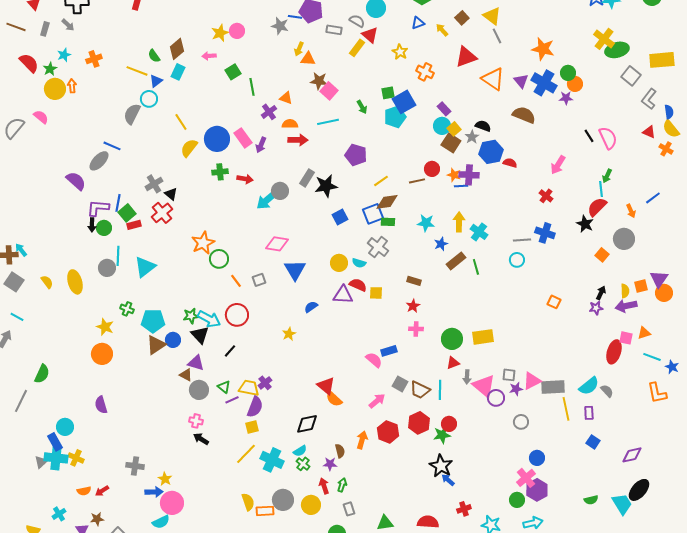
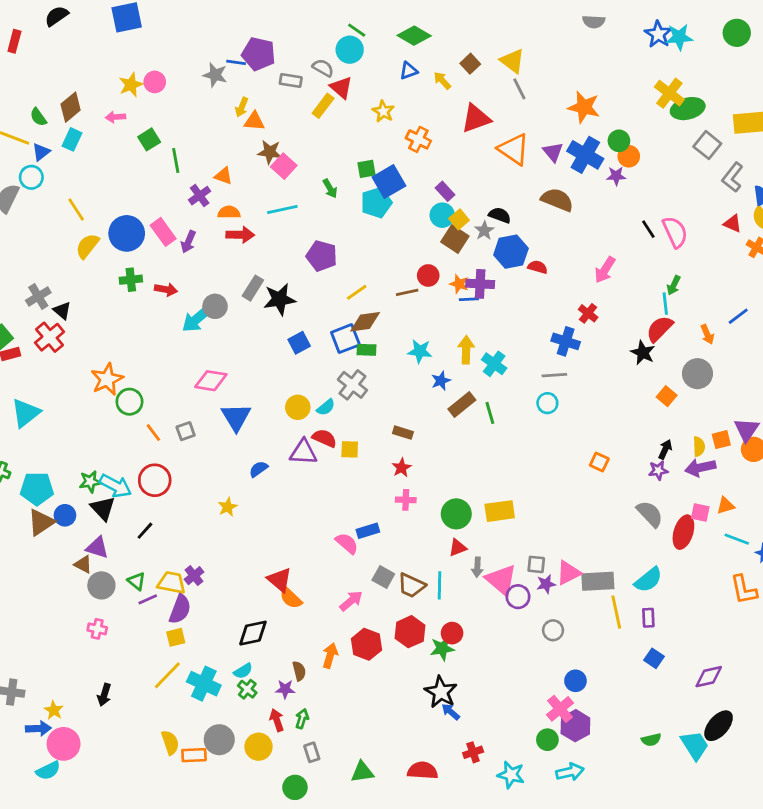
blue cross: (545, 233) -> (566, 341), moved
cyan semicircle: (359, 263) -> (326, 407), turned -56
gray semicircle: (607, 391) -> (650, 514), moved, size x1.5
black arrow: (201, 439) -> (104, 695), moved, turned -105

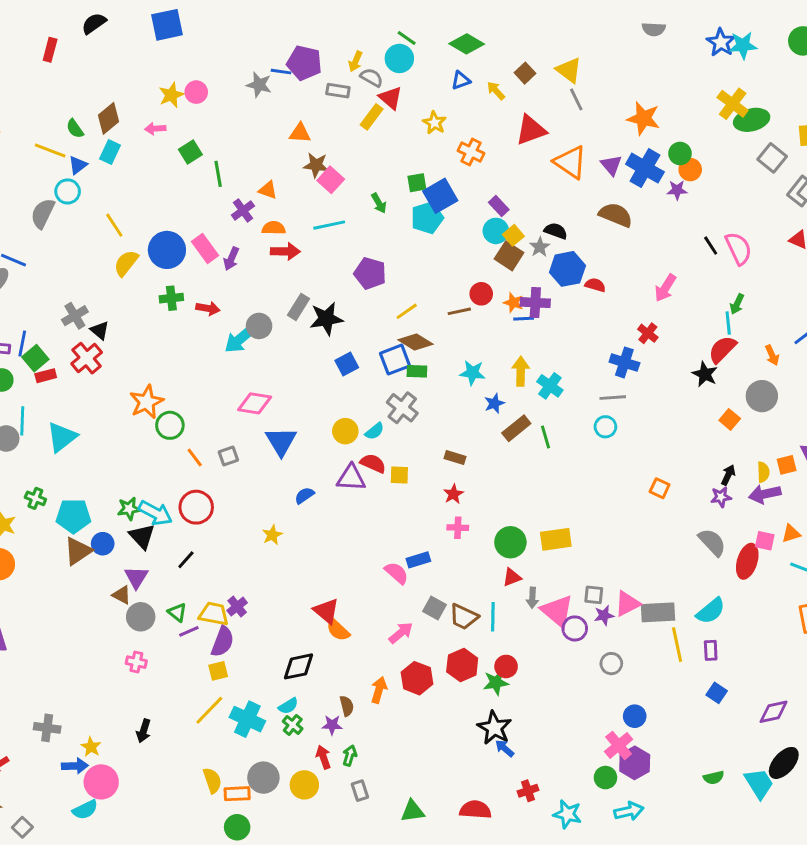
yellow arrow: (242, 107) -> (356, 61), moved
brown diamond: (365, 322) -> (415, 342), turned 40
purple triangle: (97, 548) -> (136, 577), turned 45
green circle: (295, 787) -> (237, 827), moved

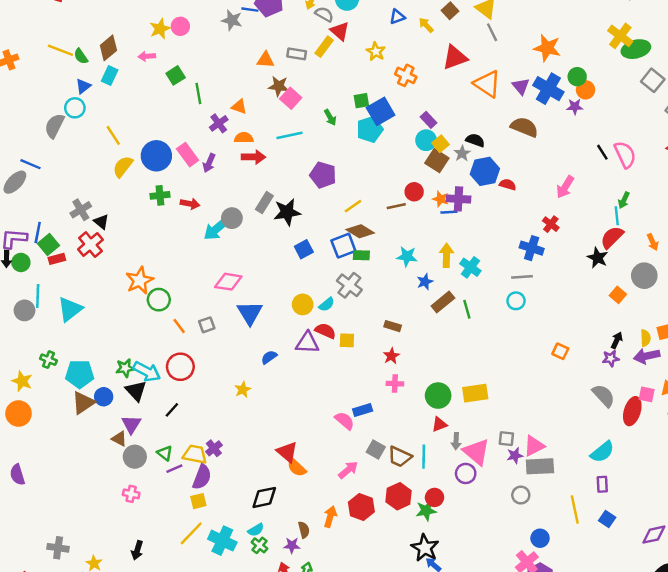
gray rectangle: (338, 91) -> (297, 54), moved
yellow line: (50, 151) -> (60, 50), moved
gray rectangle: (658, 612) -> (540, 466), moved
purple circle: (575, 628) -> (466, 473), moved
yellow line: (677, 645) -> (575, 509), moved

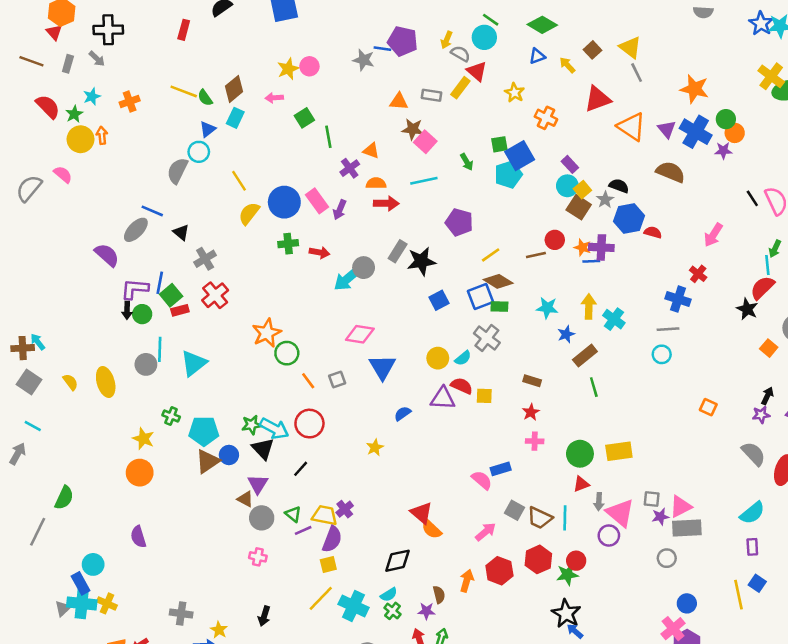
black triangle: (101, 222) -> (181, 232), moved
green line: (467, 309) -> (594, 387), moved
yellow line: (575, 509) -> (738, 595), moved

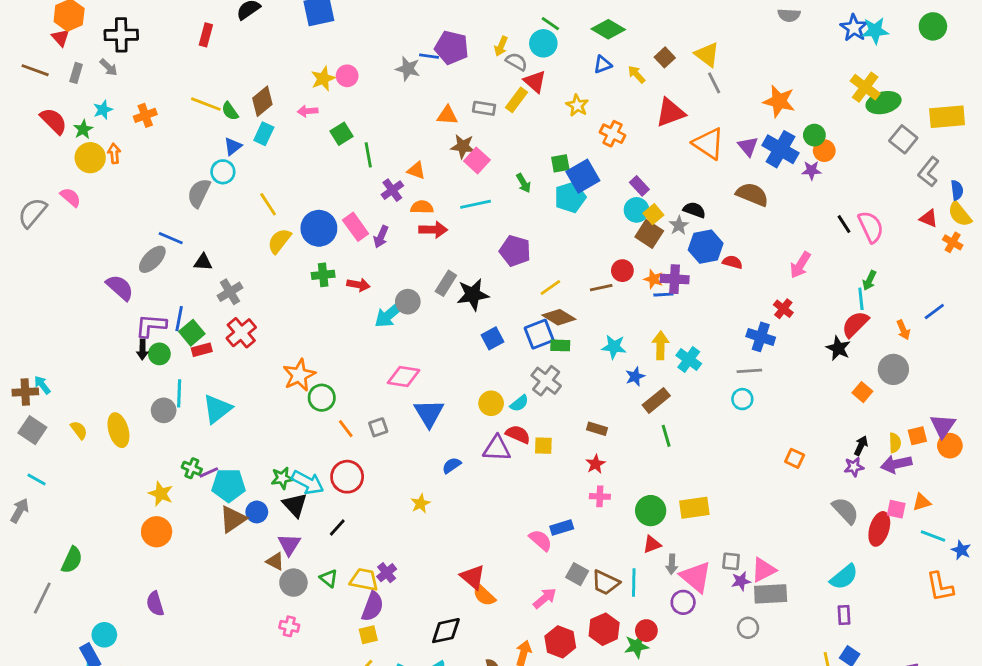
black triangle: (181, 232) -> (203, 262), turned -36
purple line: (303, 530) -> (209, 472), moved

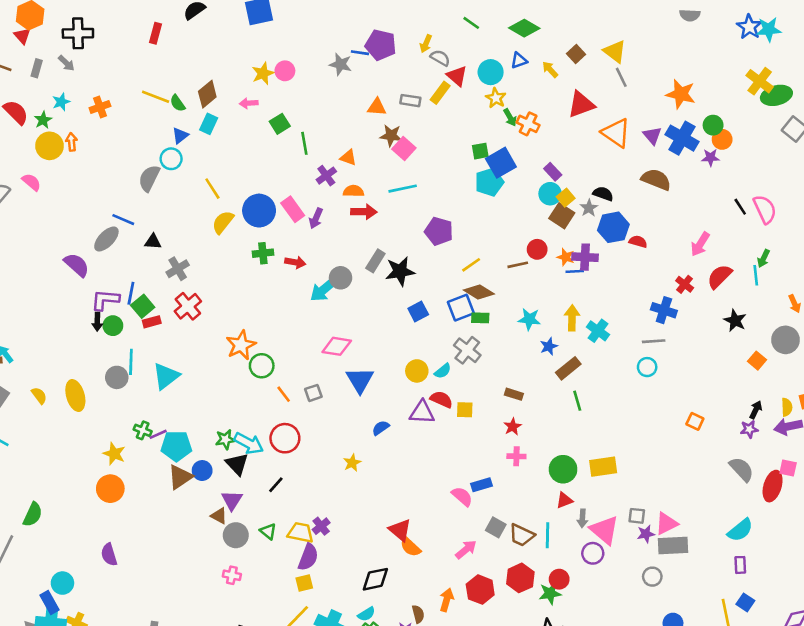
cyan circle: (543, 43) -> (491, 72), moved
green arrow: (524, 183) -> (510, 117), moved
red semicircle: (855, 324) -> (720, 276), moved

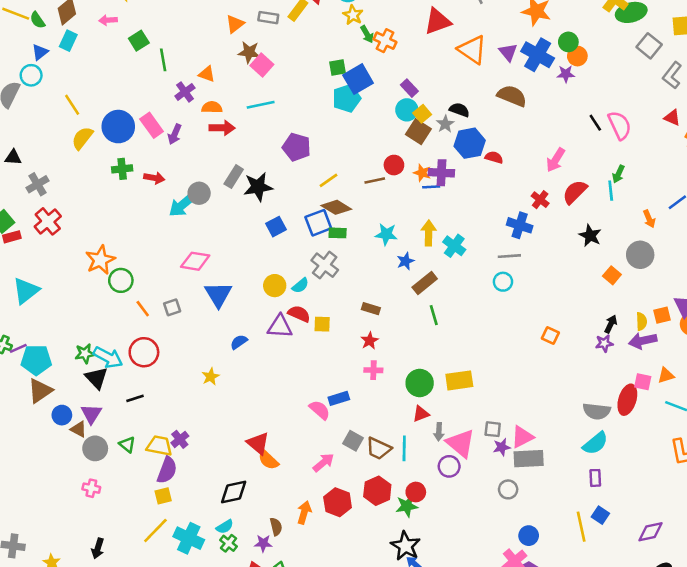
orange triangle: (377, 107) -> (235, 24), turned -42
gray semicircle: (742, 469) -> (597, 411), moved, turned 140
blue circle: (202, 471) -> (62, 415), moved
black line: (276, 485) -> (135, 398), turned 30

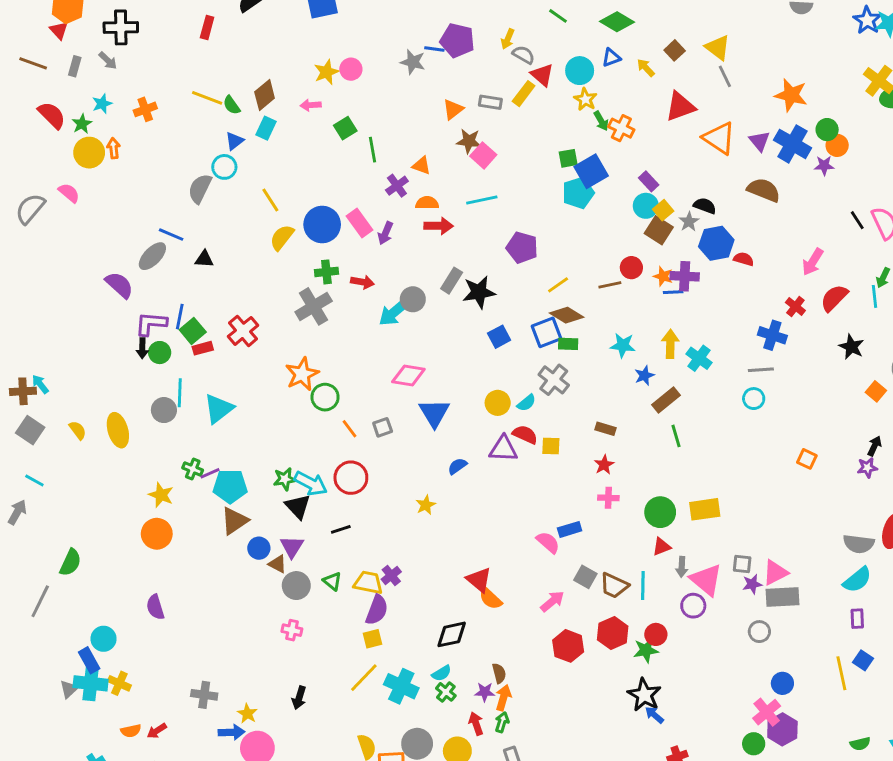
gray cross: (37, 184) -> (314, 306), moved, size x1.4
orange arrow: (304, 513) -> (503, 698), moved

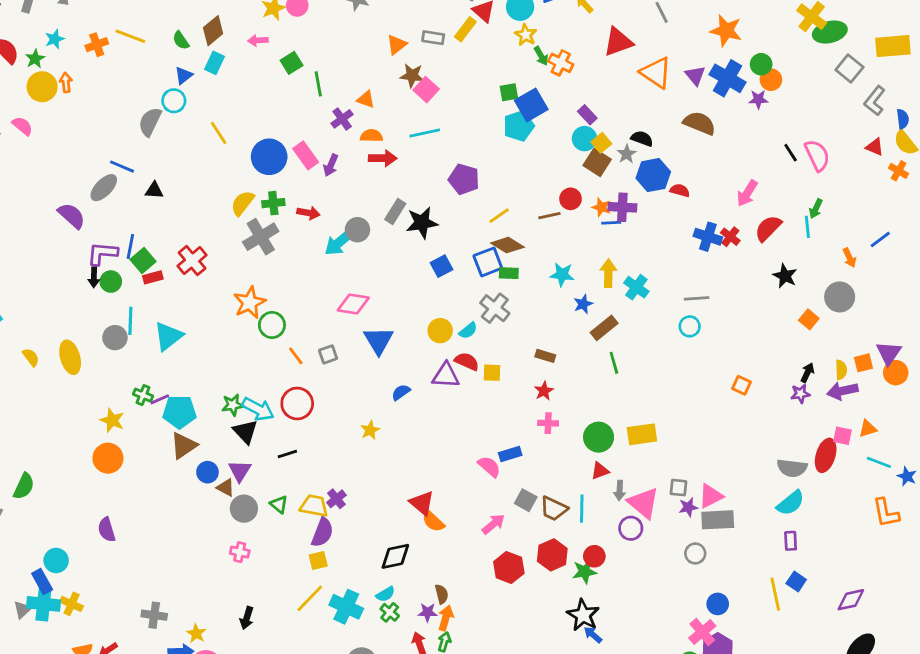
yellow line: (207, 98) -> (130, 36), moved
yellow semicircle: (282, 237) -> (243, 203), moved
blue cross: (772, 335) -> (708, 237), moved

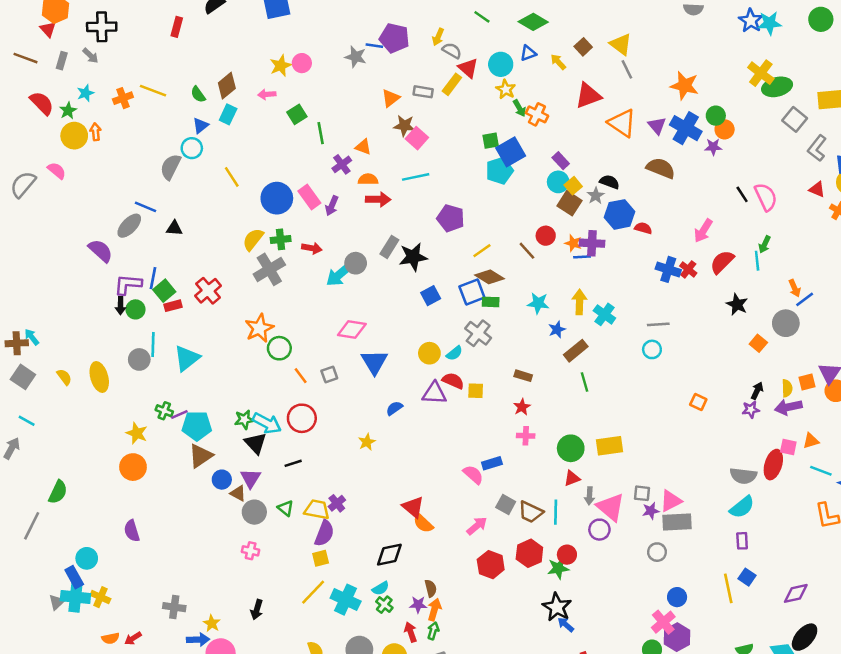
brown line: (549, 216) -> (527, 251), turned 60
blue line: (880, 239) -> (805, 299), moved

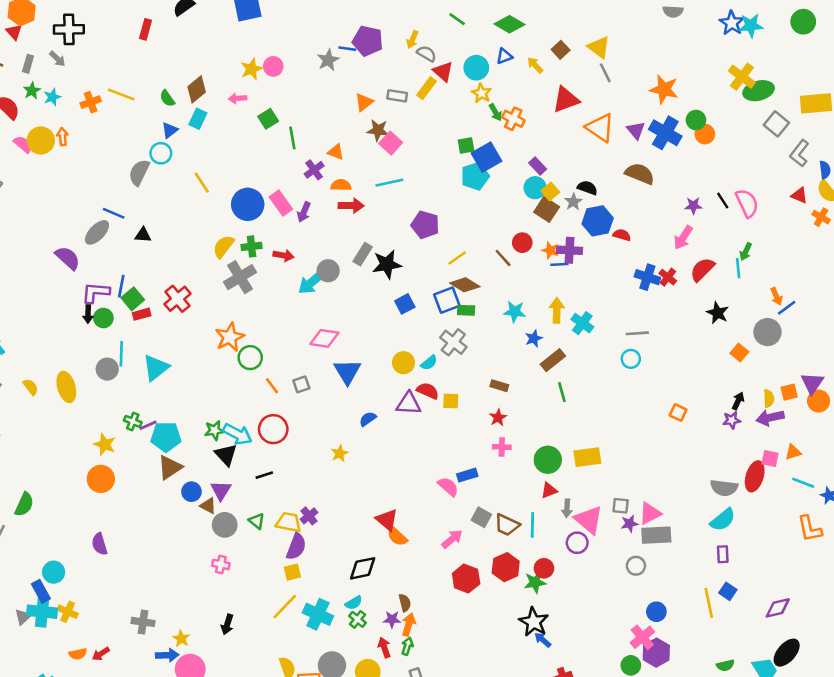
gray star: (356, 57) -> (328, 60), turned 30
green star: (68, 111) -> (32, 91), moved
purple star: (713, 147) -> (693, 206), moved
pink semicircle: (57, 171) -> (23, 144), moved

